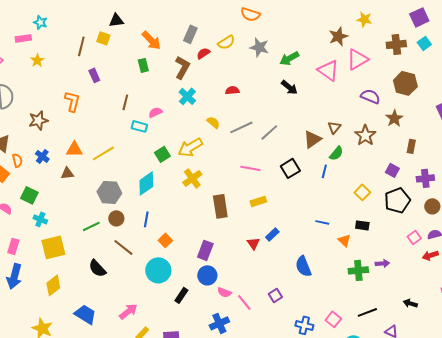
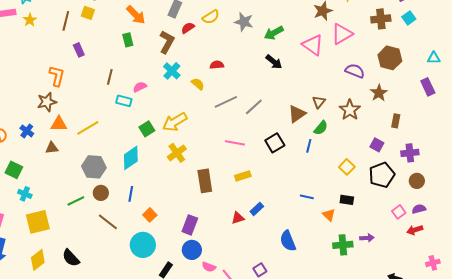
yellow star: (37, 60) -> (30, 20), moved
brown star: (38, 120) -> (47, 102), moved
yellow semicircle: (213, 122) -> (198, 84), moved
red triangle: (253, 243) -> (238, 218), turned 48
black semicircle: (97, 268) -> (71, 258), moved

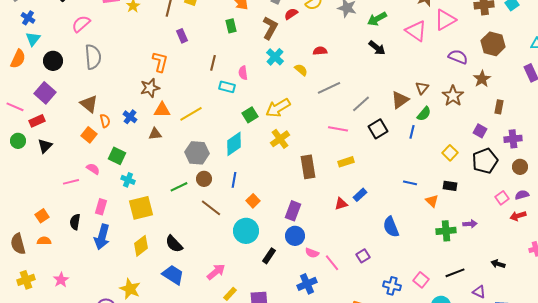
pink semicircle: (140, 87) -> (243, 73), turned -72
gray line: (254, 107) -> (361, 104), moved

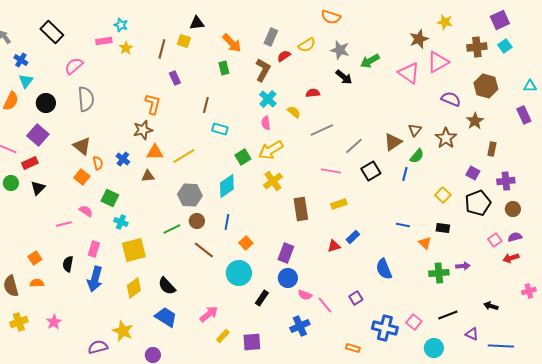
black arrow: (377, 48) -> (344, 77), moved
pink semicircle: (243, 73) -> (266, 123), moved
blue cross: (392, 286) -> (385, 328), size x1.4

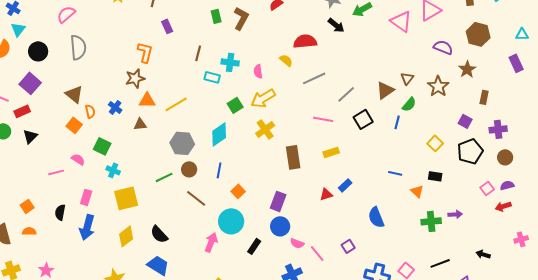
brown L-shape: (263, 70) -> (241, 18), moved
red semicircle: (313, 93) -> (305, 41), size x1.6
cyan cross: (268, 99) -> (230, 62), moved, turned -36
pink arrow: (209, 314) -> (211, 242), moved, turned -30

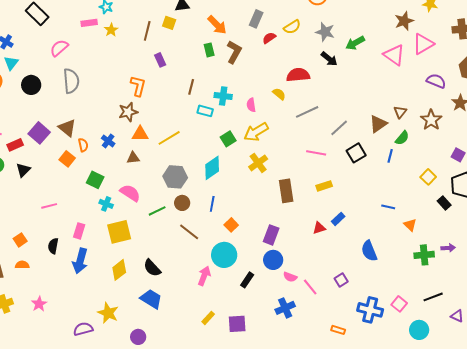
purple square: (30, 83) -> (39, 133), moved
pink semicircle: (78, 159) -> (130, 193), moved, size x1.5
black rectangle: (435, 176) -> (444, 203), moved, turned 40

